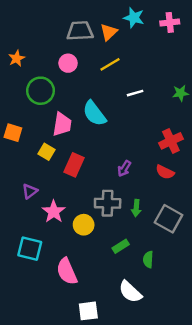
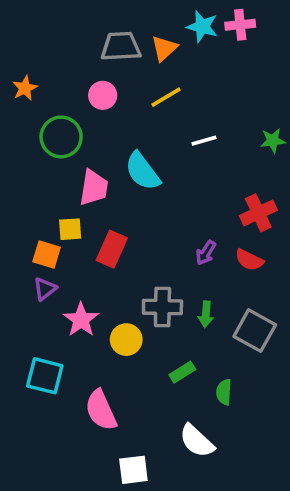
pink cross: (170, 22) -> (240, 25), moved
orange square: (13, 133) -> (47, 255), moved
yellow square: (46, 152) -> (70, 229), turned -35
purple arrow: (124, 168) -> (206, 253), moved

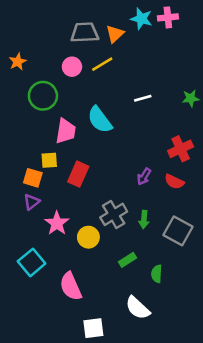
yellow line: (166, 97) -> (102, 64), moved
gray cross: (162, 307) -> (114, 214), turned -32
cyan square: (45, 376) -> (32, 262), turned 36

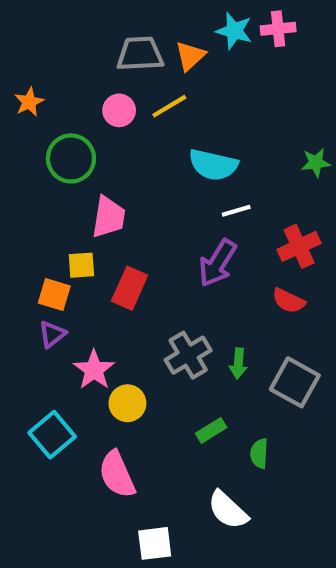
white line: (143, 98) -> (236, 211), moved
cyan semicircle: (100, 120) -> (213, 165), moved, turned -40
purple arrow: (144, 177) -> (217, 263), moved, size x1.6
yellow circle: (88, 237) -> (127, 403), moved

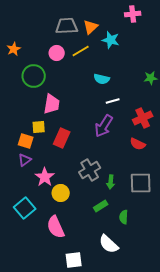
cyan star: (234, 31) -> (111, 40), moved
cyan semicircle: (213, 165) -> (102, 79), size x0.7
green arrow: (238, 364) -> (111, 182), moved
gray square: (295, 382) -> (141, 183), turned -30

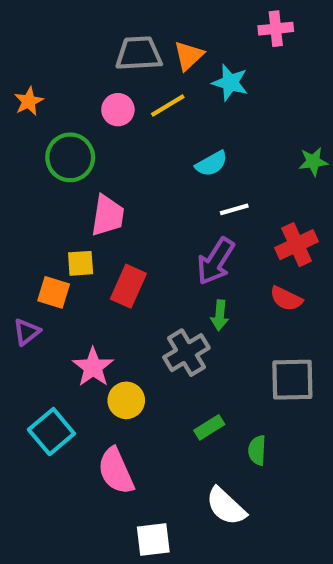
cyan semicircle: (102, 79) -> (211, 164), turned -42
purple triangle: (25, 160) -> (27, 332), moved
green arrow: (111, 182) -> (220, 315), moved

